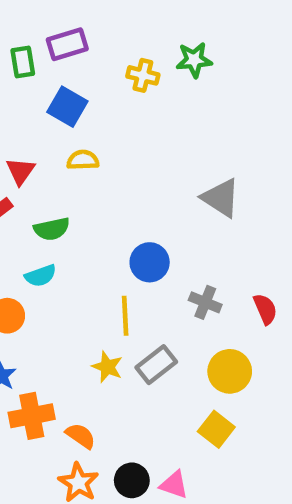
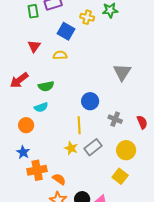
blue square: (67, 107) -> (66, 31), moved
red triangle: (21, 171) -> (34, 46), moved
gray triangle: (221, 198) -> (122, 72), turned 30

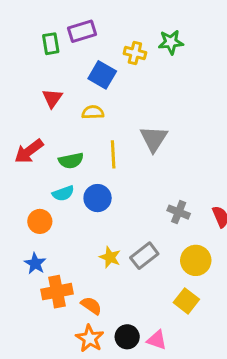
gray triangle: (122, 72) -> (154, 139), moved
blue circle: (90, 101) -> (98, 198), moved
yellow line: (79, 125) -> (113, 154), moved

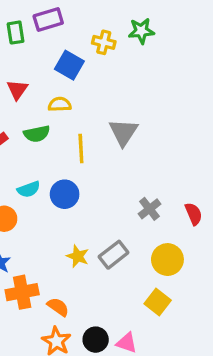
green semicircle: (71, 161) -> (37, 134), moved
gray cross: (179, 212) -> (149, 209), turned 30

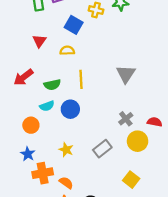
gray triangle: (123, 132) -> (126, 74), moved
green semicircle: (37, 134) -> (52, 85), moved
red semicircle: (194, 214) -> (155, 122), turned -56
yellow star: (78, 256) -> (66, 150), moved
yellow circle: (167, 260) -> (138, 141), moved

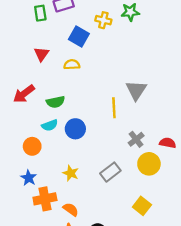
yellow line: (81, 79) -> (114, 108), moved

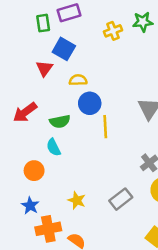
yellow cross: (103, 20) -> (113, 31), turned -35
blue square: (79, 37) -> (64, 49), moved
yellow line: (114, 108) -> (105, 127), moved
cyan semicircle: (50, 125) -> (53, 147), turned 84
blue circle: (75, 129) -> (90, 103), moved

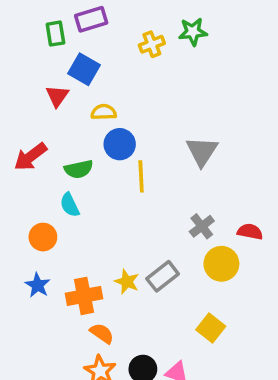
yellow star: (77, 200) -> (127, 282), moved
orange cross: (48, 229) -> (84, 296), moved

